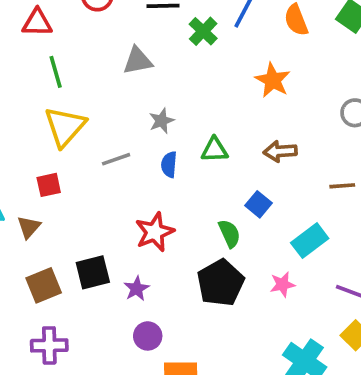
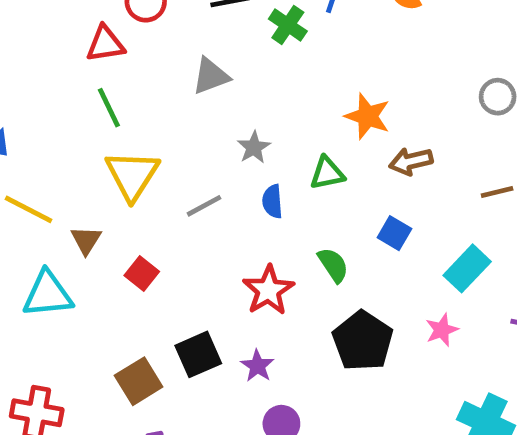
red triangle: (37, 23) -> (105, 44), moved
orange star: (273, 80) -> (368, 116), moved
red square: (49, 185) -> (142, 274), moved, turned -30
brown triangle: (29, 227) -> (86, 240), moved
green semicircle: (229, 234) -> (333, 265), moved

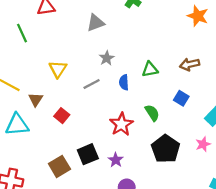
green line: (109, 108) -> (22, 33), moved
orange star: (368, 116) -> (198, 16), moved
gray star: (254, 147) -> (107, 58), moved
yellow triangle: (132, 175) -> (58, 69), size x0.7

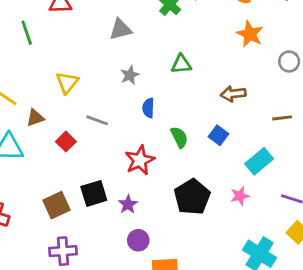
green triangle: (150, 69) -> (181, 64), moved
gray line: (92, 84) -> (97, 120), moved, turned 42
brown triangle: (36, 99) -> (35, 118), turned 32
green semicircle: (152, 113) -> (179, 137), moved

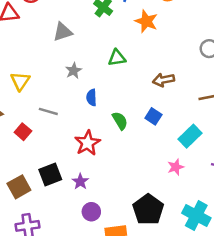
orange star: (250, 34) -> (146, 21), moved
black pentagon: (192, 197) -> (148, 209), moved

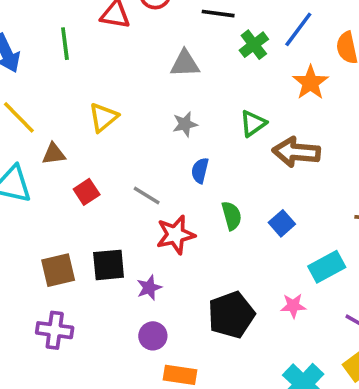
green triangle: (117, 58) -> (253, 123), turned -42
brown arrow: (163, 80) -> (296, 152), moved, size x1.4
gray line: (48, 111) -> (147, 195), moved
black pentagon: (148, 209) -> (231, 315), moved

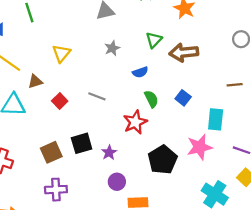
blue semicircle: (200, 170) -> (140, 72), moved, turned -112
red star: (176, 235) -> (135, 122), moved
cyan rectangle: (327, 267) -> (216, 119), turned -45
pink star: (293, 306) -> (200, 147), size x1.6

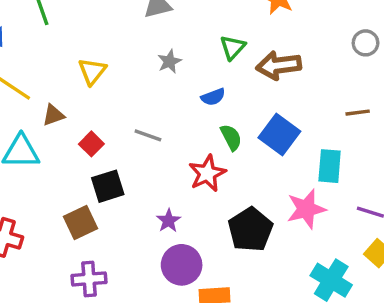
blue square: (183, 98) -> (279, 135), size x1.6
black square: (82, 143) -> (108, 186), moved
purple circle: (117, 182) -> (182, 265), size x1.5

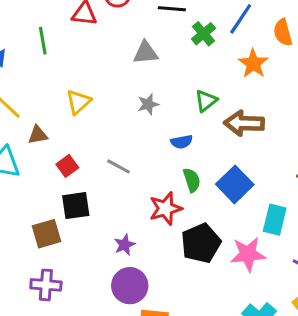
black pentagon: (250, 230) -> (201, 243), moved

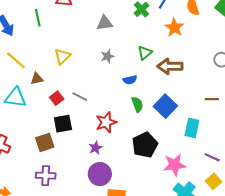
gray line: (119, 166) -> (80, 97), moved
red star: (166, 208) -> (106, 122), moved
pink star: (248, 254) -> (175, 165), moved

